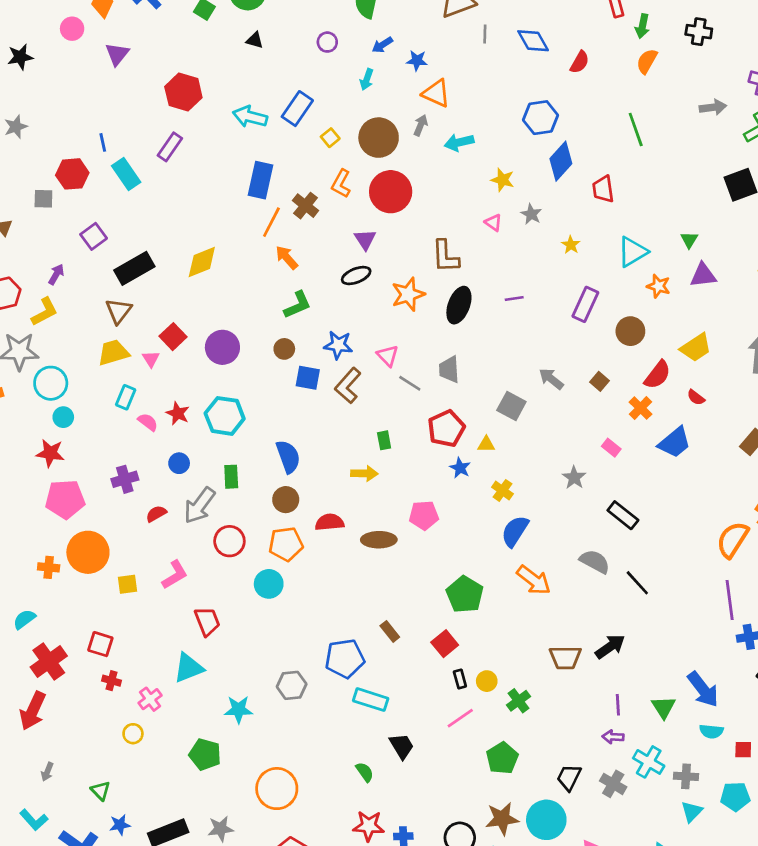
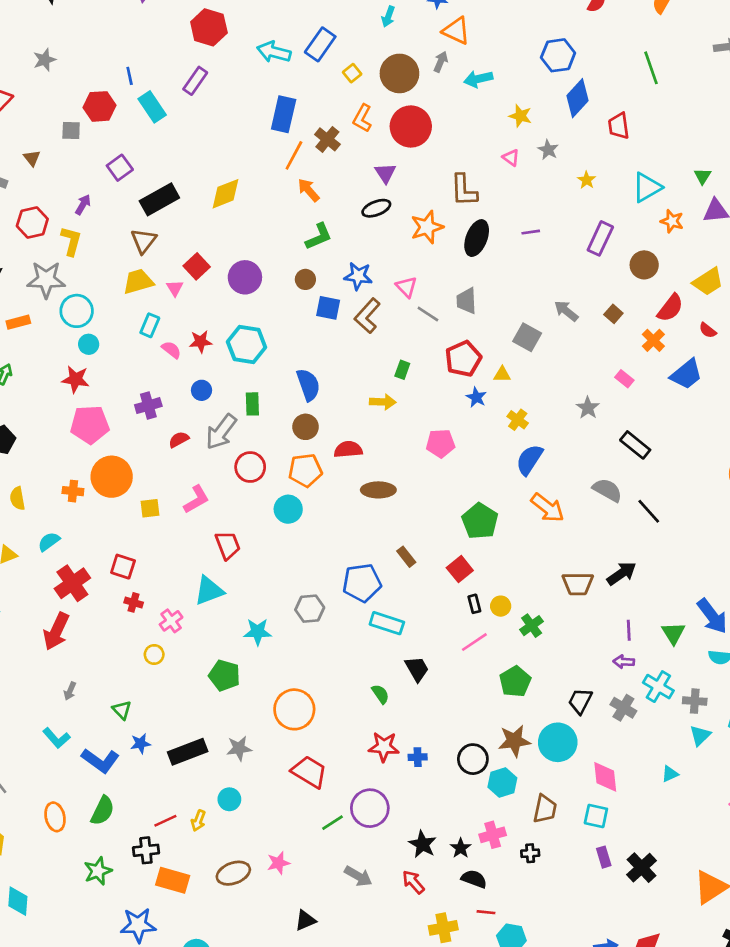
yellow L-shape: (45, 312) -> (71, 241), turned -48
red star: (178, 413) -> (201, 342), turned -30
green rectangle: (384, 440) -> (402, 370), turned 30
brown ellipse: (379, 540) -> (378, 490), moved

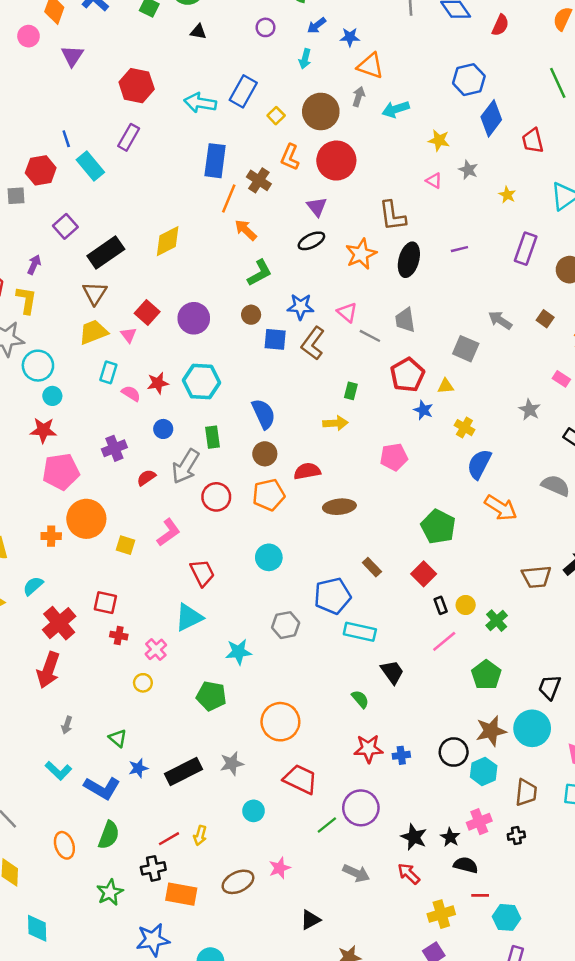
yellow square: (150, 508) -> (126, 545), turned 30
cyan circle: (288, 509) -> (269, 557), moved
cyan circle: (229, 799) -> (254, 811), moved

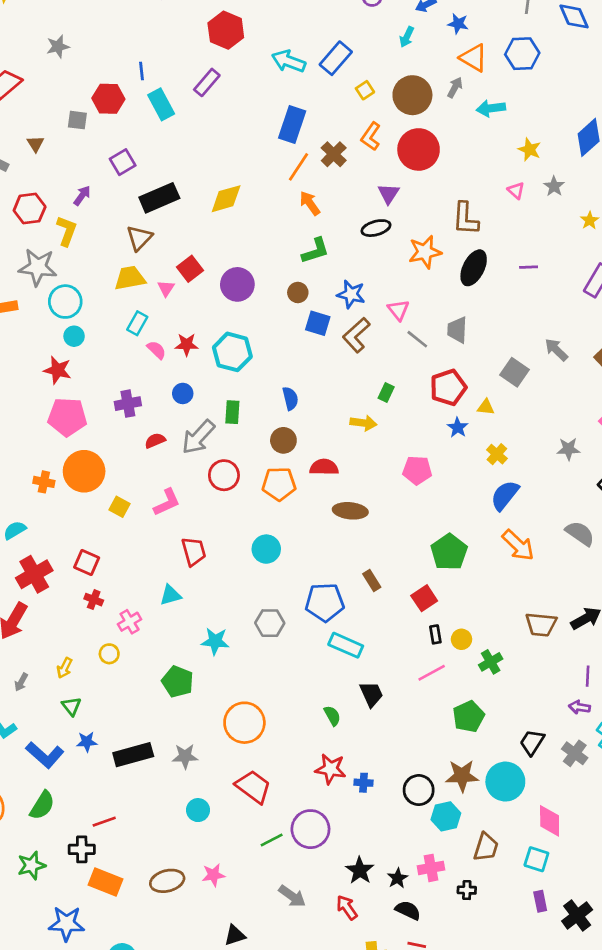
blue hexagon: (469, 80) -> (522, 54), moved
gray star: (530, 410) -> (568, 449), turned 30
blue semicircle: (264, 414) -> (290, 398), size x0.7
cyan triangle: (189, 617) -> (171, 595), size x0.7
yellow arrow: (200, 835) -> (65, 668), moved

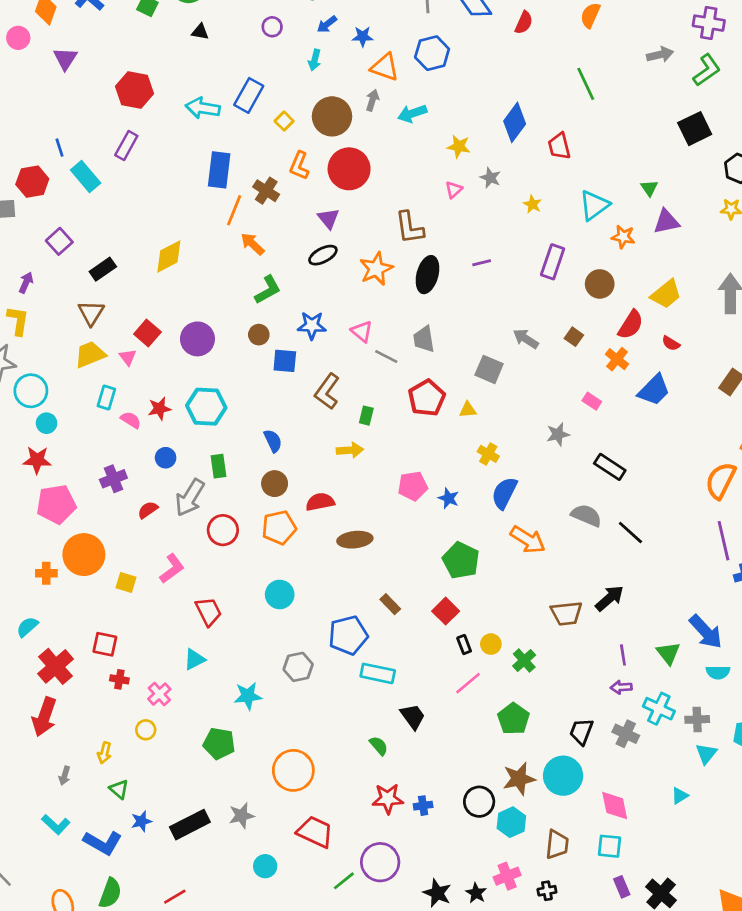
pink triangle: (516, 191) -> (454, 190), turned 48
black rectangle: (159, 198) -> (103, 269), size x0.7
brown L-shape: (356, 335) -> (327, 391), moved
blue star: (458, 427) -> (448, 498), moved

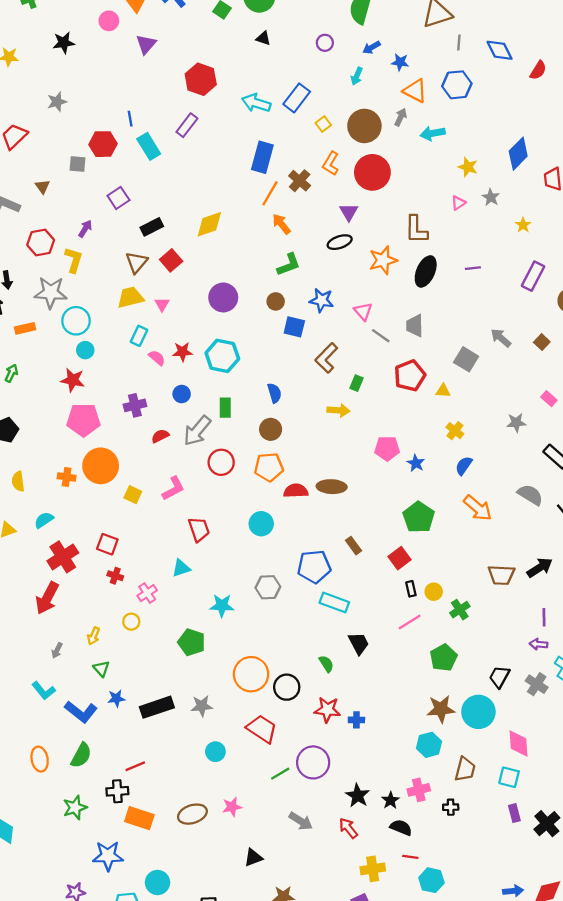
red square: (147, 333) -> (171, 260), moved
blue semicircle: (504, 493) -> (464, 466), size x0.7
red semicircle: (320, 502) -> (296, 491), moved
black circle: (479, 802) -> (287, 687), moved

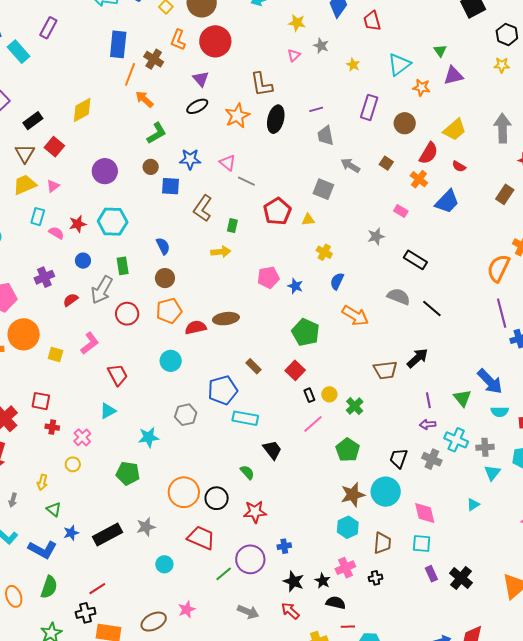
pink triangle: (162, 304) -> (53, 186), turned 32
gray trapezoid: (415, 326) -> (325, 136), moved
blue cross: (356, 720) -> (284, 546), moved

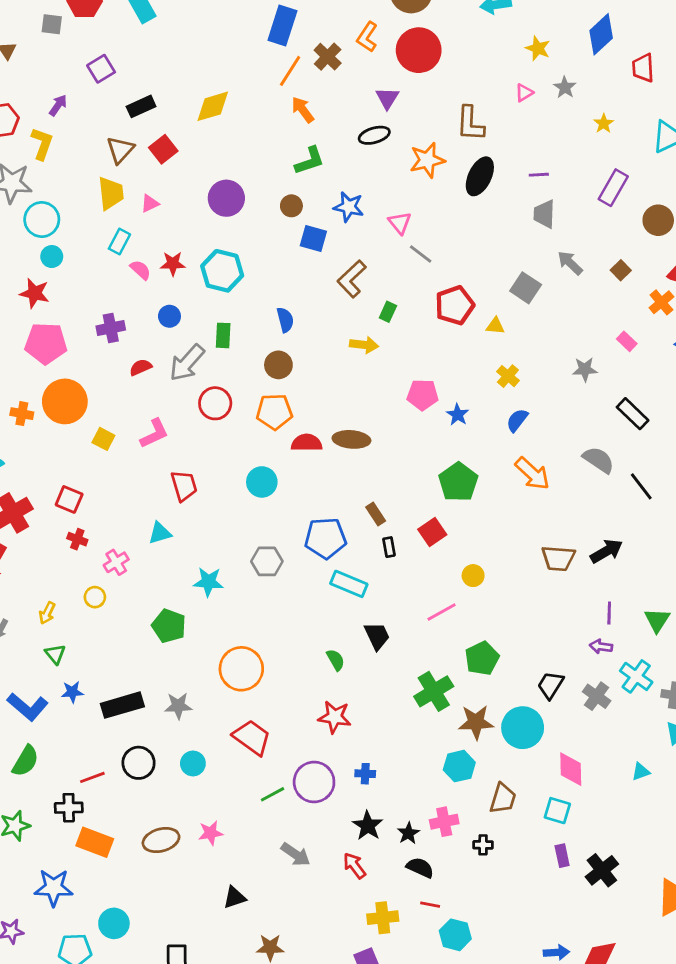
yellow trapezoid: (25, 185) -> (111, 193), turned 95
black rectangle: (309, 395) -> (389, 547), moved
green cross: (355, 406) -> (434, 691), moved, size x1.5
black circle: (217, 498) -> (139, 763), moved

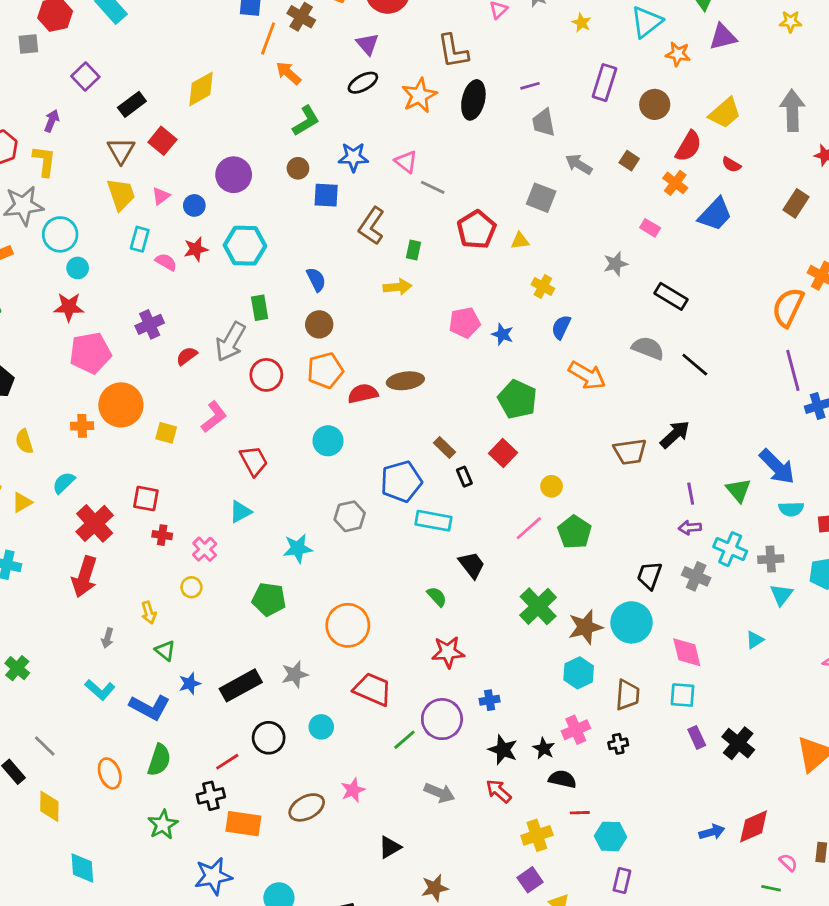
blue circle: (169, 316) -> (194, 205), moved
yellow arrow: (47, 613) -> (149, 613), turned -30
green pentagon: (482, 658) -> (574, 532), moved

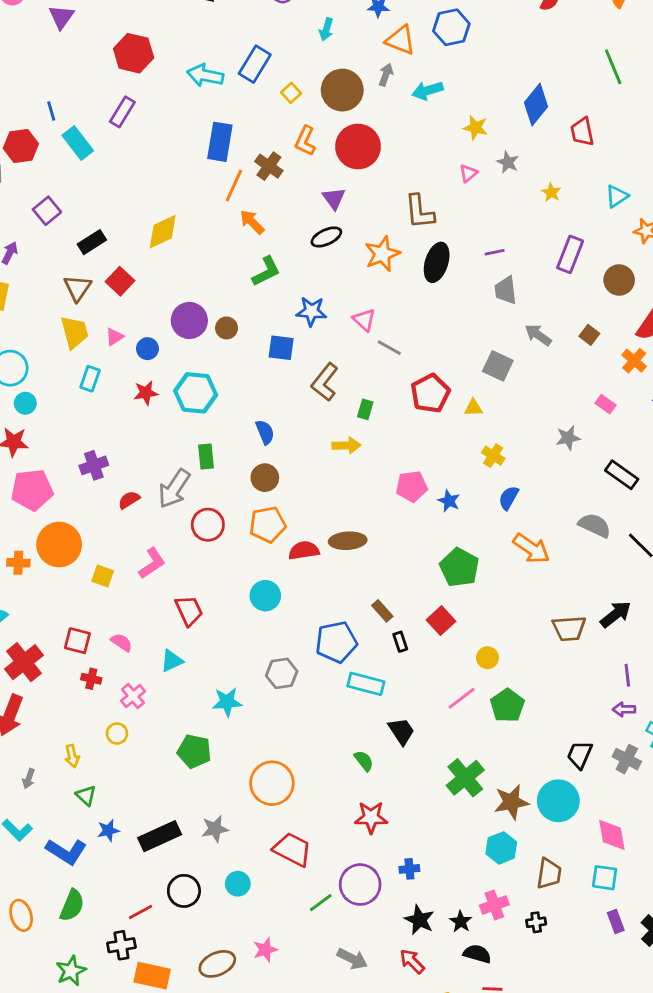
cyan triangle: (646, 22) -> (617, 196), size x0.7
brown circle: (298, 168) -> (227, 328), moved
pink semicircle: (166, 262) -> (122, 642), moved

